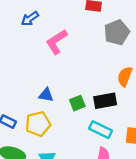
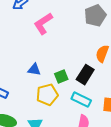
black rectangle: (105, 101) -> (85, 75), turned -48
yellow pentagon: (38, 124) -> (47, 95), moved

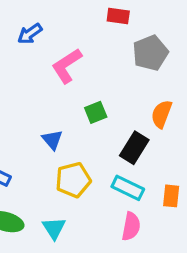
blue triangle: (34, 70) -> (52, 140), turned 40
green square: (61, 77) -> (96, 112), moved

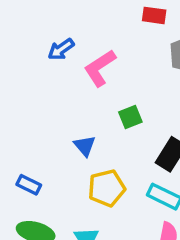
blue arrow: (30, 34) -> (61, 49), moved

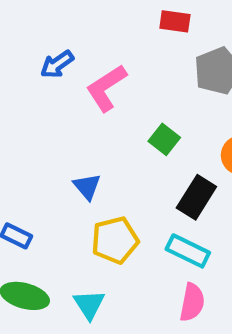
green square: (130, 117) -> (164, 139), moved, turned -30

